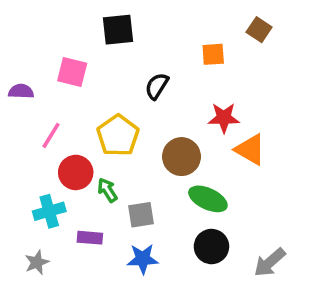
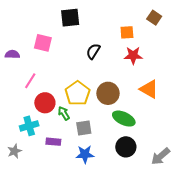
red star: (224, 118) -> (133, 55), moved
yellow pentagon: (118, 135) -> (78, 93), moved
gray star: (37, 262) -> (14, 151), moved

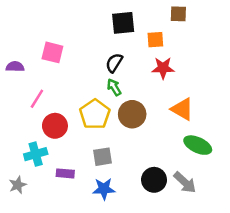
black square: (70, 18) -> (123, 23), moved
brown square: (154, 18) -> (178, 14), moved, turned -32
green arrow: (64, 113) -> (114, 87), moved
green ellipse: (124, 119) -> (198, 145), moved
gray arrow: (161, 156) -> (185, 182), moved, turned -96

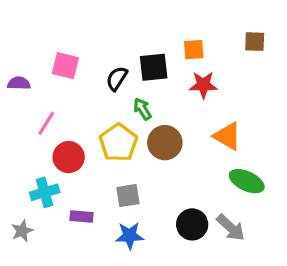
brown square: (178, 14) -> (255, 42), moved
black square: (123, 23) -> (154, 67), moved
black semicircle: (114, 63) -> (117, 78), moved

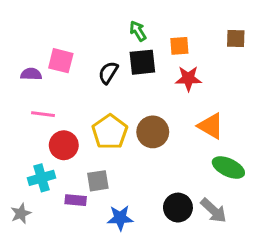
purple semicircle: (19, 83) -> (31, 74), moved
green arrow: (142, 109) -> (138, 31), moved
pink line: (46, 123) -> (43, 114), turned 65
gray square: (128, 196) -> (98, 181), moved

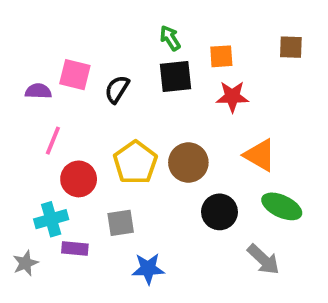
black semicircle: (108, 73) -> (117, 89), moved
pink line: (43, 114) -> (53, 141), turned -75
purple rectangle: (76, 200) -> (75, 249), moved
black circle: (178, 208) -> (220, 212), moved

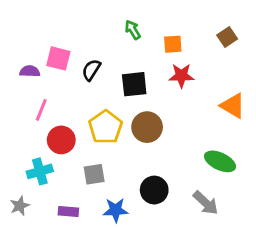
brown square: (291, 47) -> (227, 37), turned -36
black square: (176, 76) -> (134, 84), moved
orange triangle: (260, 155) -> (233, 106), moved
black circle: (220, 212) -> (154, 190), moved
purple rectangle: (75, 249) -> (68, 211), moved

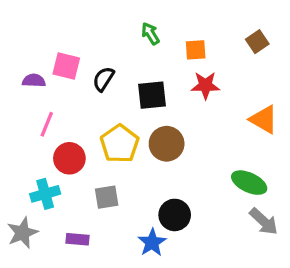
gray arrow: (206, 203) -> (264, 221), moved
gray star: (20, 206) -> (22, 233), size x1.4
blue star: (116, 210) -> (152, 242), moved, turned -30

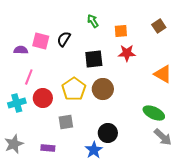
black semicircle: (103, 79) -> (64, 39), moved
cyan cross: (45, 194) -> (17, 103), moved

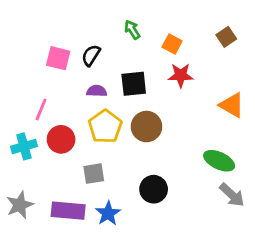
orange square: (121, 31) -> (172, 44), turned 32
purple semicircle: (21, 50) -> (97, 91), moved
purple rectangle: (48, 148) -> (68, 211), size x1.6
blue star: (94, 150) -> (108, 213), moved

